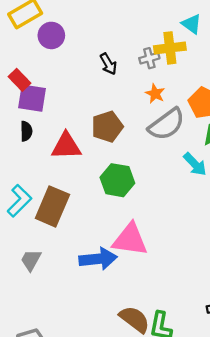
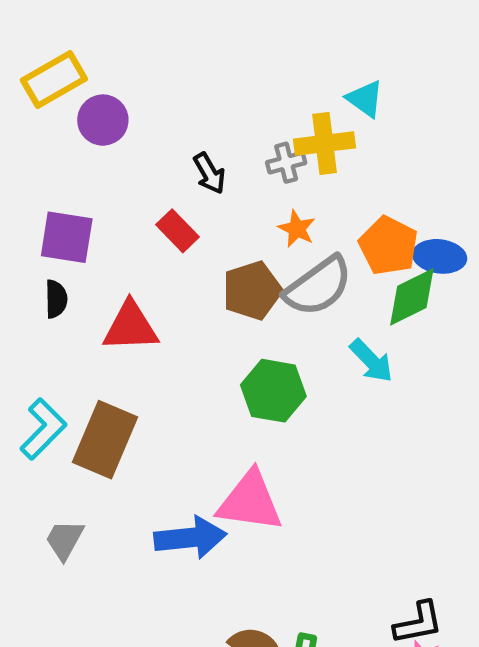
red rectangle: (19, 80) -> (177, 231), moved
brown pentagon: (107, 127) -> (252, 290), moved
green hexagon: (117, 180) -> (273, 391), moved

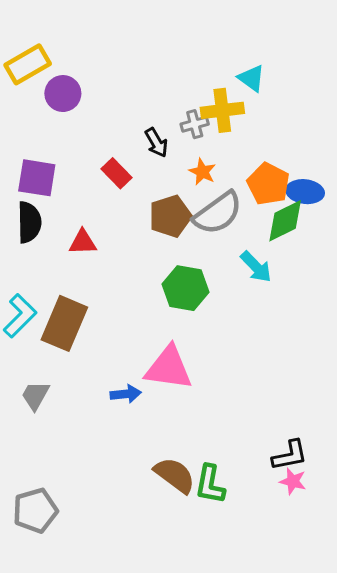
black arrow: (209, 173) -> (156, 143), moved
black semicircle: (56, 299) -> (29, 222), size x1.5
red triangle: (131, 327) -> (83, 242), size x0.7
blue arrow: (190, 538) -> (126, 394), size x0.6

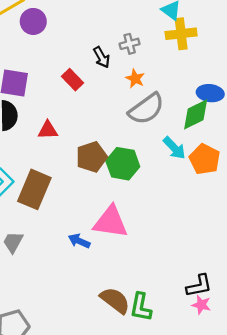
yellow cross: (222, 110) -> (181, 34), moved
orange pentagon: (268, 184) -> (205, 159), moved
brown pentagon: (170, 216) -> (91, 157), moved
blue arrow: (126, 394) -> (79, 241), turned -150

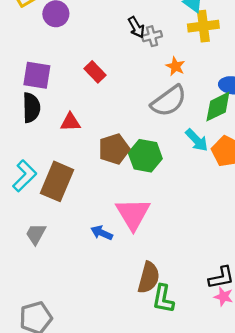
black arrow: (102, 57) -> (136, 27), moved
orange star: (135, 79) -> (175, 66), moved
pink triangle: (111, 222) -> (133, 214), turned 51
brown semicircle: (115, 300) -> (149, 278), moved, turned 68

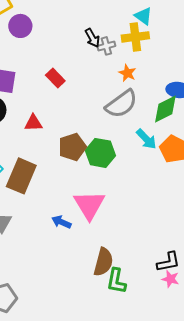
yellow cross: (203, 26) -> (135, 37), moved

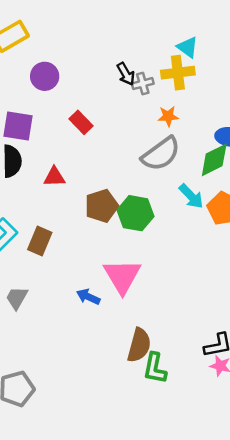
purple circle: (20, 26) -> (45, 76), moved
orange star: (127, 73) -> (168, 116), turned -30
brown rectangle: (21, 176) -> (40, 241), size x0.7

